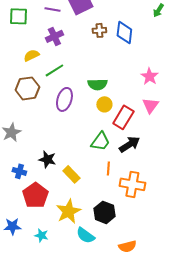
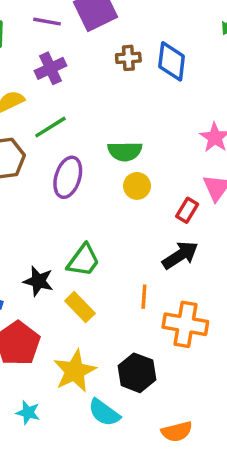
red rectangle: (123, 117) -> (187, 210), moved, size x0.6
green trapezoid: (100, 141) -> (83, 260), moved

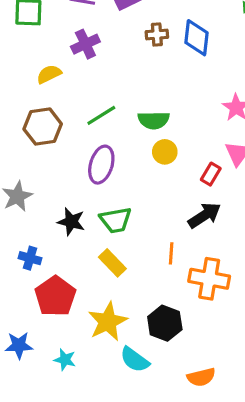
green line: (50, 127) -> (101, 115), moved
purple ellipse: (68, 177) -> (101, 165), moved
green trapezoid: (83, 260) -> (116, 220), turned 44
black star: (38, 281) -> (71, 222), moved

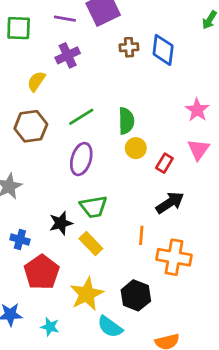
yellow semicircle: (49, 74) -> (36, 81), turned -30
green semicircle: (154, 120) -> (126, 121), turned -90
red rectangle: (211, 174) -> (164, 163), moved
black star: (71, 222) -> (61, 223), moved, turned -30

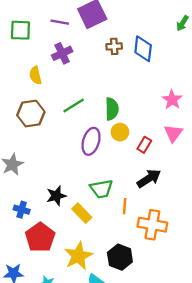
yellow semicircle: (36, 81) -> (35, 75), turned -48
purple ellipse: (81, 159) -> (91, 141), moved
green trapezoid: (94, 207) -> (101, 189), moved

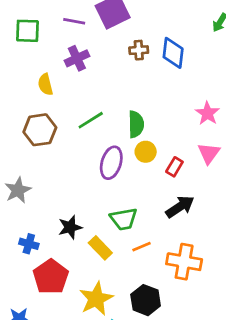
orange line: (125, 206) -> (141, 247), moved, turned 63

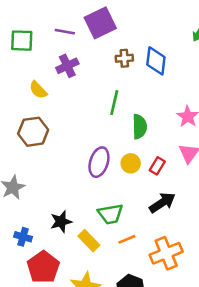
yellow semicircle: (45, 84) -> (38, 90), turned -30
green line: (91, 120) -> (114, 103), moved, turned -45
green semicircle: (136, 124) -> (140, 127), moved
yellow circle: (146, 152) -> (131, 163), moved
orange cross: (184, 262) -> (166, 253), turned -32

